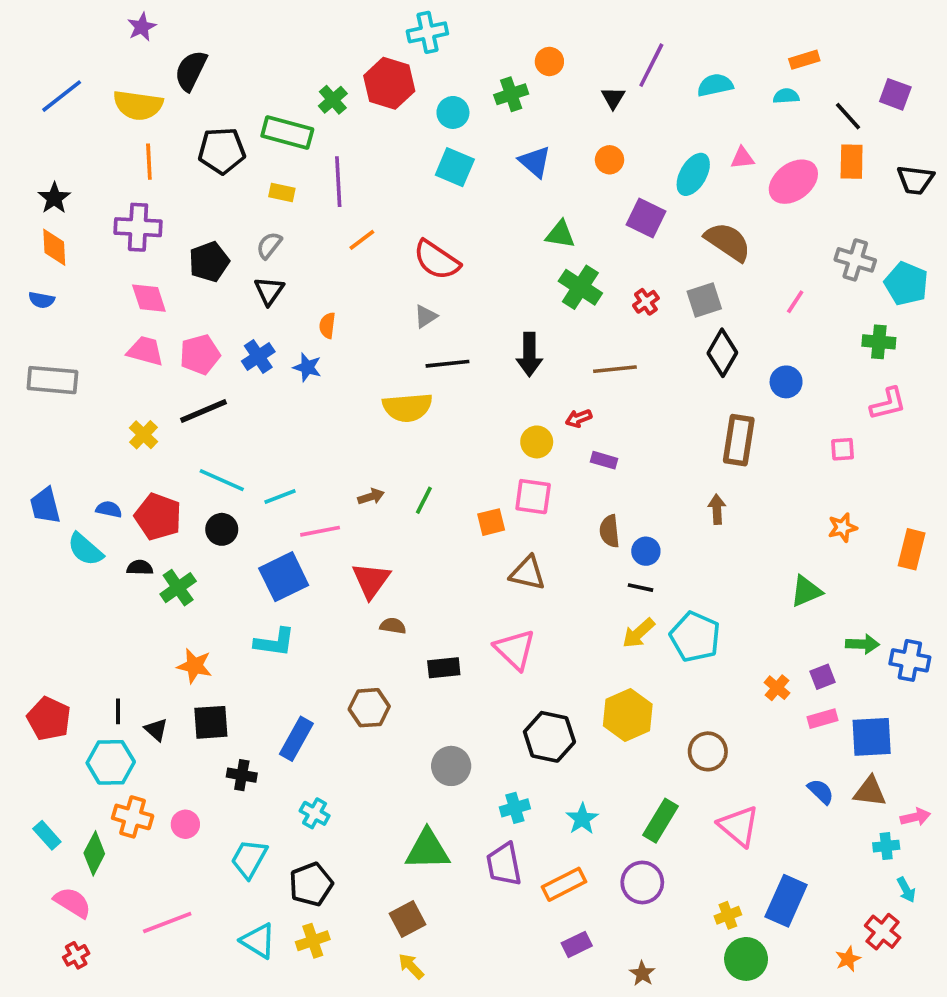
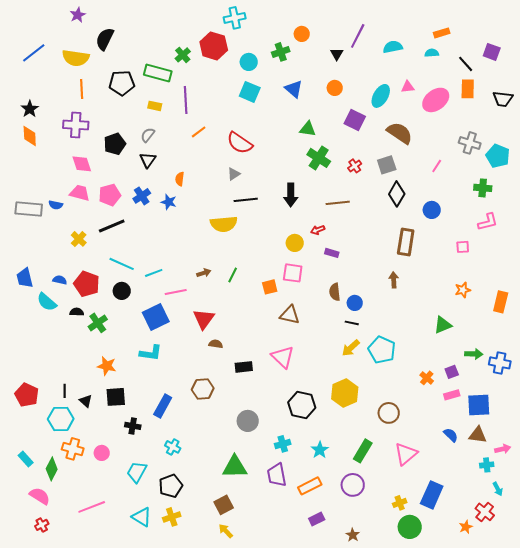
blue semicircle: (42, 300) -> (56, 205), moved
pink triangle: (739, 826) -> (406, 454), turned 40

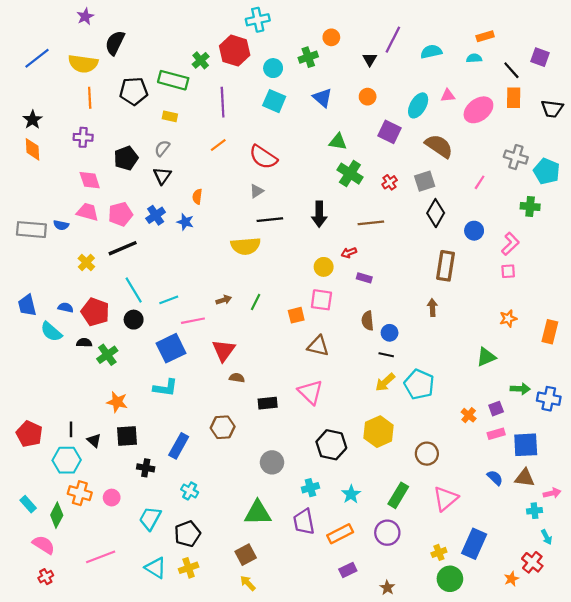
purple line: (186, 100) -> (223, 102), moved
purple cross: (76, 125) -> (83, 137), size x0.7
pink L-shape: (488, 222) -> (510, 244), moved, turned -30
cyan line: (122, 264) -> (134, 290), turned 35

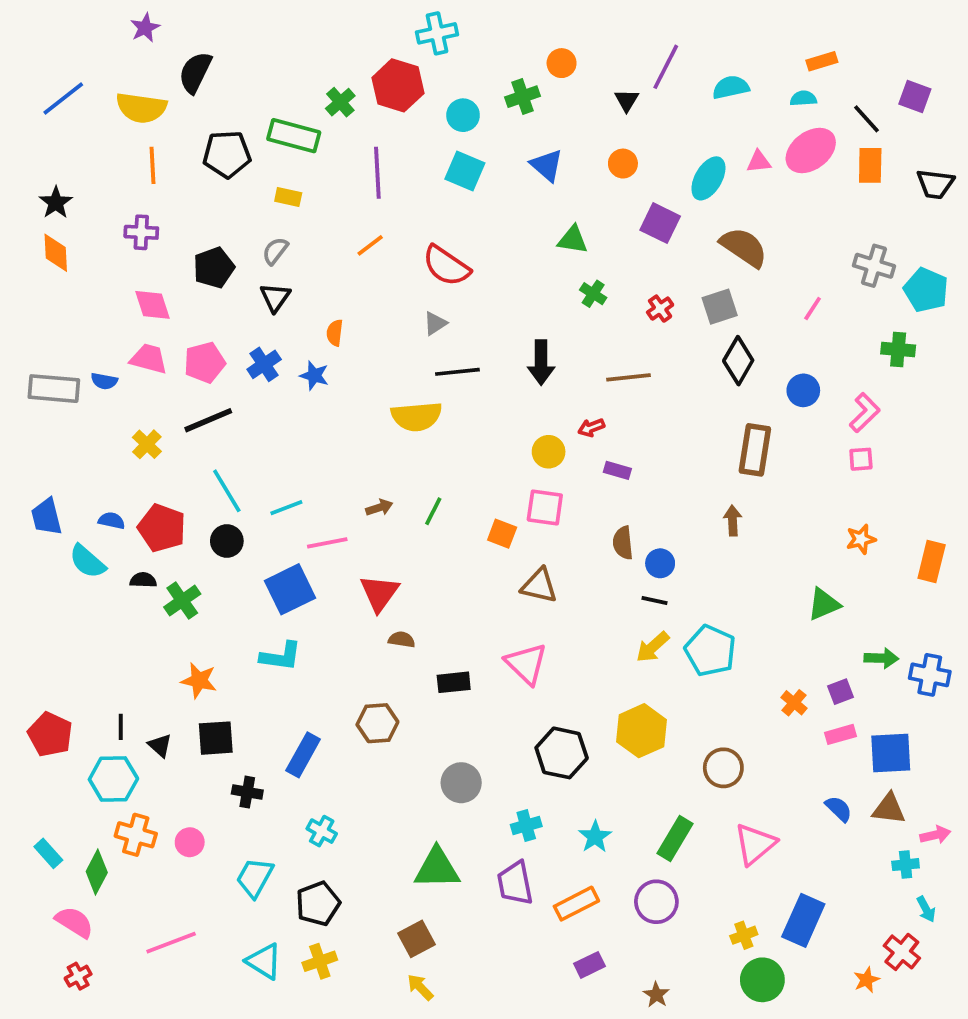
pink ellipse: (478, 110) -> (811, 151), moved
green cross: (350, 174) -> (593, 294), size x0.6
orange square: (296, 315) -> (502, 534), turned 35

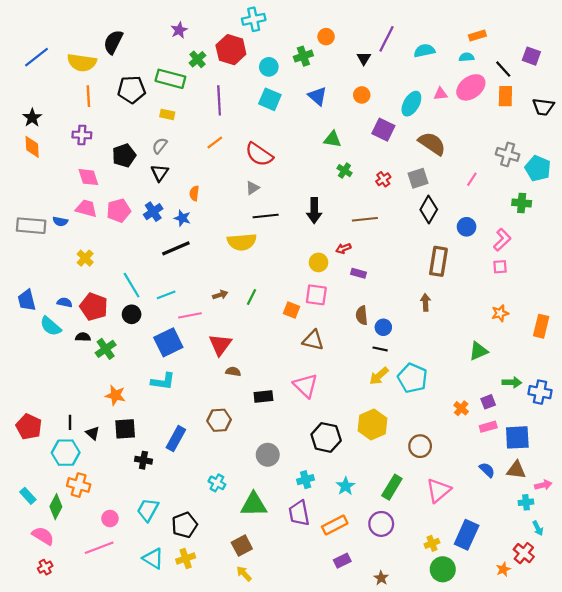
purple star: (145, 28) -> (179, 30), moved
black line: (208, 420) -> (176, 248), moved
cyan cross: (322, 831) -> (217, 483), moved
pink circle: (190, 842) -> (110, 519), moved

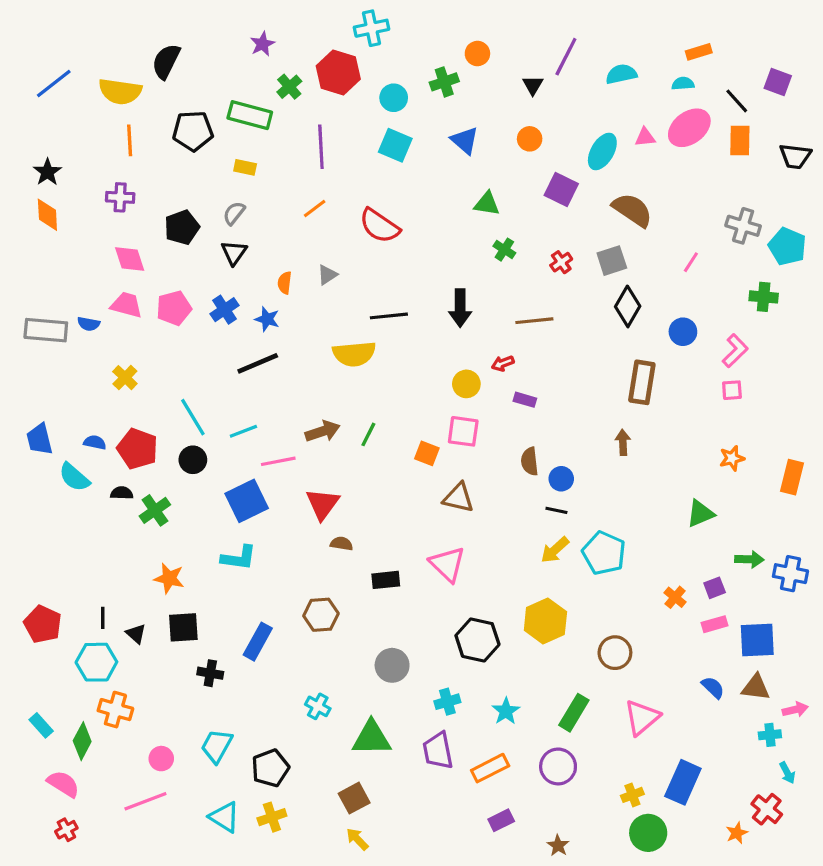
gray triangle: (253, 188) -> (327, 275), moved
brown arrow: (220, 295) -> (323, 431), size x1.5

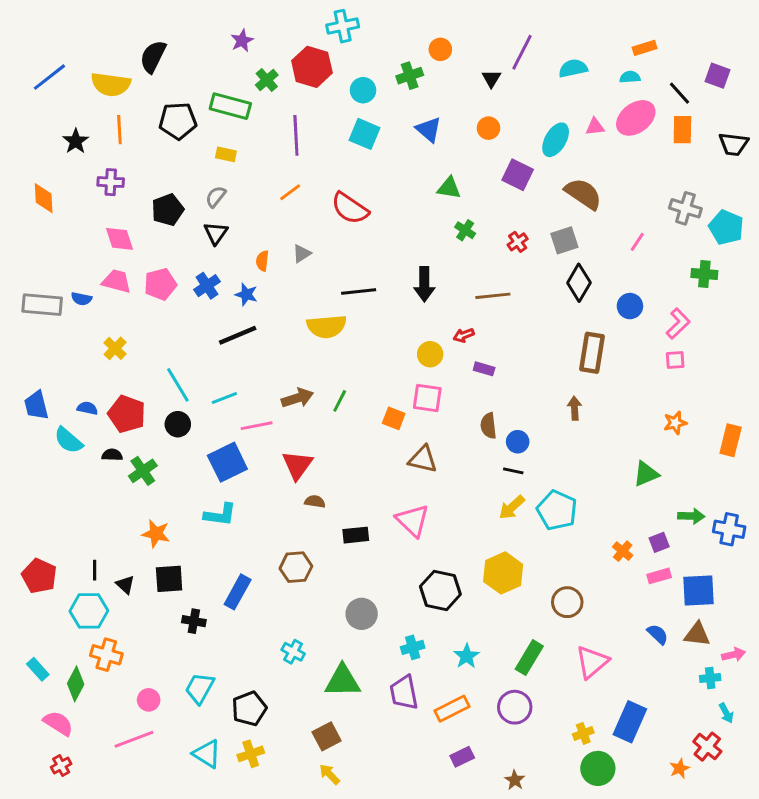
black star: (47, 172) -> (76, 141), moved

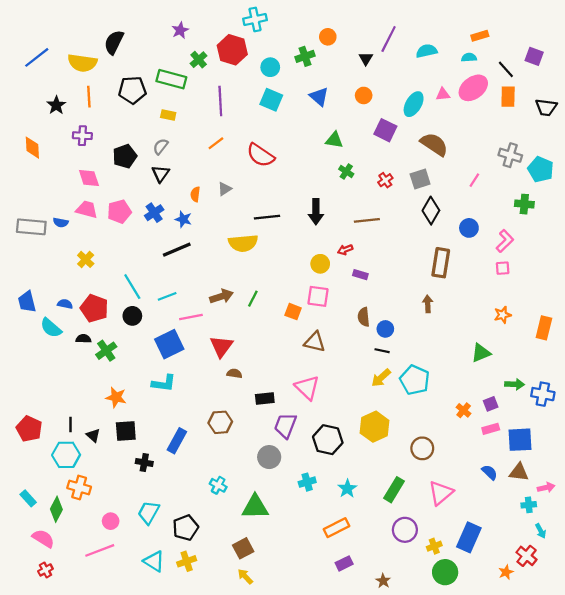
purple trapezoid: (404, 693) -> (285, 426), moved, turned 32
purple circle: (515, 707) -> (405, 530), moved

